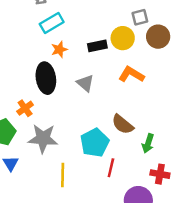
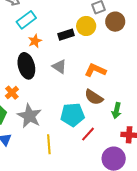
orange L-shape: (131, 74) -> (95, 70), moved
gray star: (43, 138) -> (29, 116), turned 30
cyan pentagon: (95, 143) -> (72, 115), turned 30
red line: (111, 168) -> (88, 134), turned 35

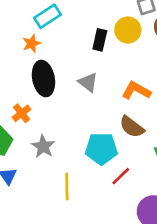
black rectangle: (66, 35) -> (100, 40), turned -63
orange star: (35, 41) -> (32, 44), moved
gray star: (29, 116) -> (43, 146), size x0.7

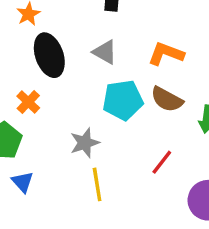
gray star: (43, 146) -> (85, 143), moved, turned 30
cyan pentagon: (101, 149) -> (123, 100), moved

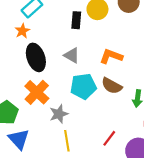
orange cross: (28, 102) -> (37, 92), moved, size x1.6
red line: (162, 162) -> (109, 138), moved
blue triangle: (23, 182) -> (19, 139), size x1.5

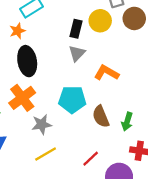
gray triangle: (72, 55) -> (77, 53), moved, turned 35
brown semicircle: (112, 86) -> (101, 116), moved, turned 30
yellow line: (67, 141) -> (46, 154), turned 60

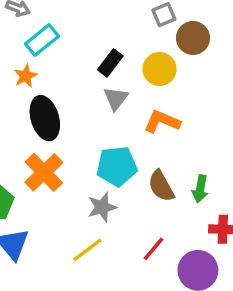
yellow circle: (100, 21) -> (159, 69), moved
black rectangle: (76, 29) -> (110, 63), turned 30
gray star: (42, 124) -> (102, 207), moved

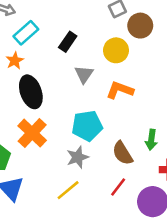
black rectangle: (110, 63) -> (68, 42), moved
brown semicircle: (161, 186) -> (122, 153), moved

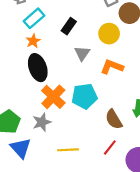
orange star: (15, 61) -> (33, 41), moved
orange cross: (32, 133) -> (53, 97), moved
gray star: (78, 157) -> (42, 122), moved
yellow line: (68, 190) -> (68, 150), turned 36

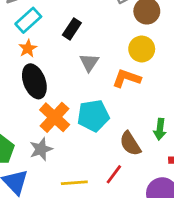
yellow circle: (109, 34) -> (142, 49), moved
red line: (110, 148) -> (114, 174), moved

